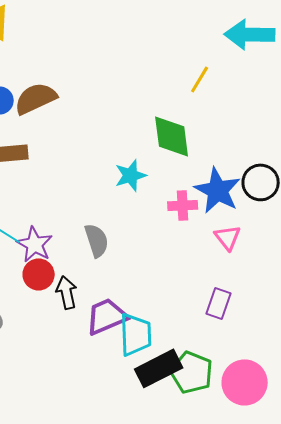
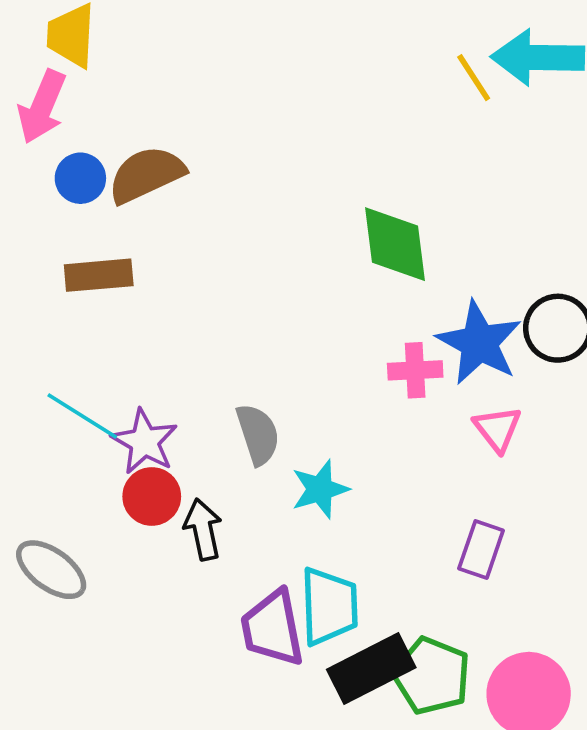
yellow line: (200, 79) -> (474, 78), moved, turned -64
cyan star: (131, 175) -> (320, 489), moved
purple trapezoid: (107, 316) -> (272, 628), moved, turned -78

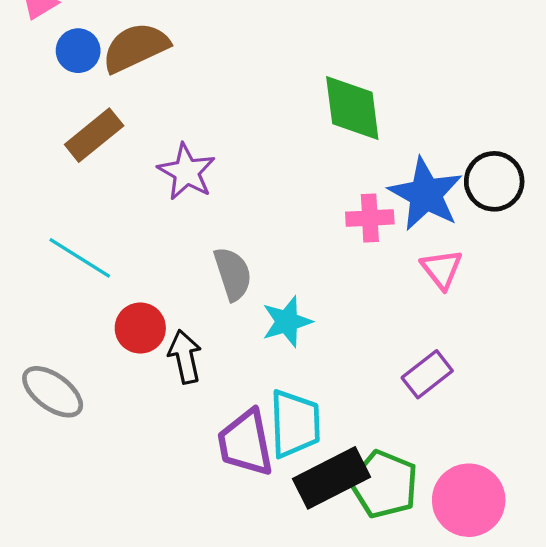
brown rectangle: (99, 275) -> (94, 135), turned -34
purple star: (144, 442) -> (187, 172), moved
purple rectangle: (481, 550) -> (427, 374), turned 33

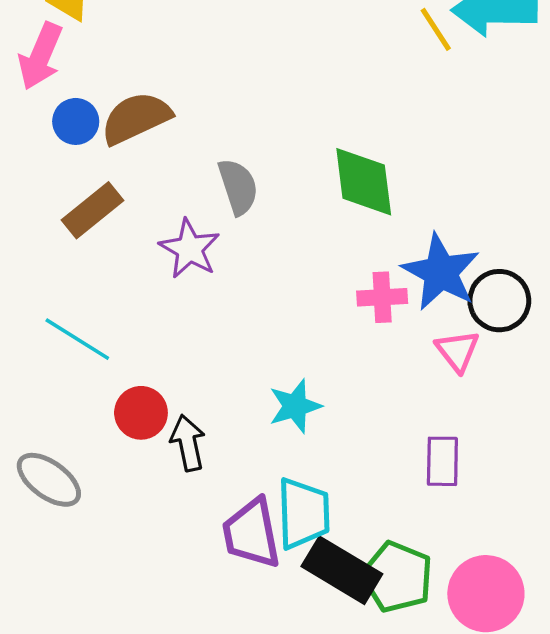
black circle: (494, 181) -> (499, 301), moved
gray semicircle: (233, 274) -> (238, 187), moved
purple rectangle: (427, 374) -> (442, 461), turned -51
black rectangle: (332, 478) -> (342, 570), turned 58

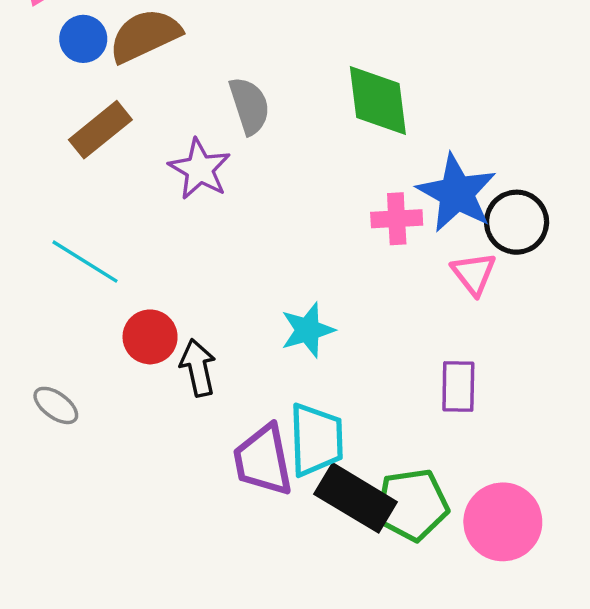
gray ellipse: (49, 480) -> (56, 405), size x0.7
green pentagon: (397, 577) -> (412, 505), turned -30

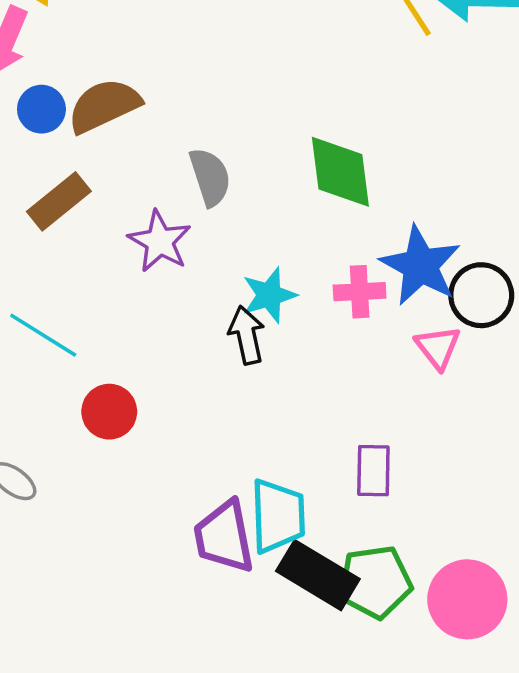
cyan star: (308, 330) -> (269, 295), moved
black arrow: (198, 368) -> (247, 335), moved
purple rectangle: (458, 387) -> (373, 471), moved

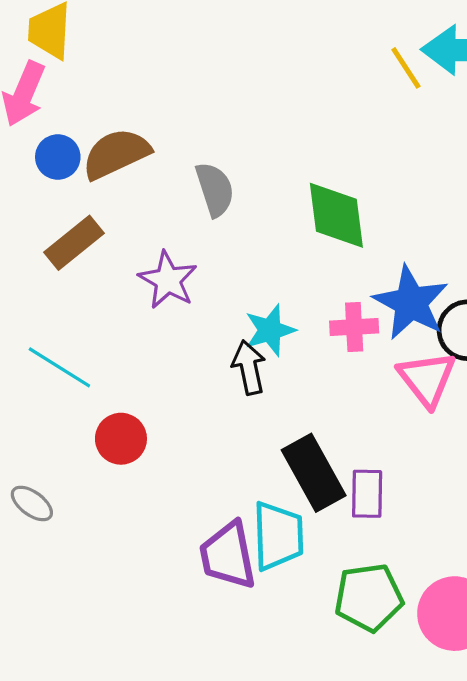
gray semicircle: (210, 177) -> (215, 189), moved
pink triangle: (438, 347) -> (427, 379), size x1.4
black rectangle: (318, 575) -> (314, 473), moved, turned 30

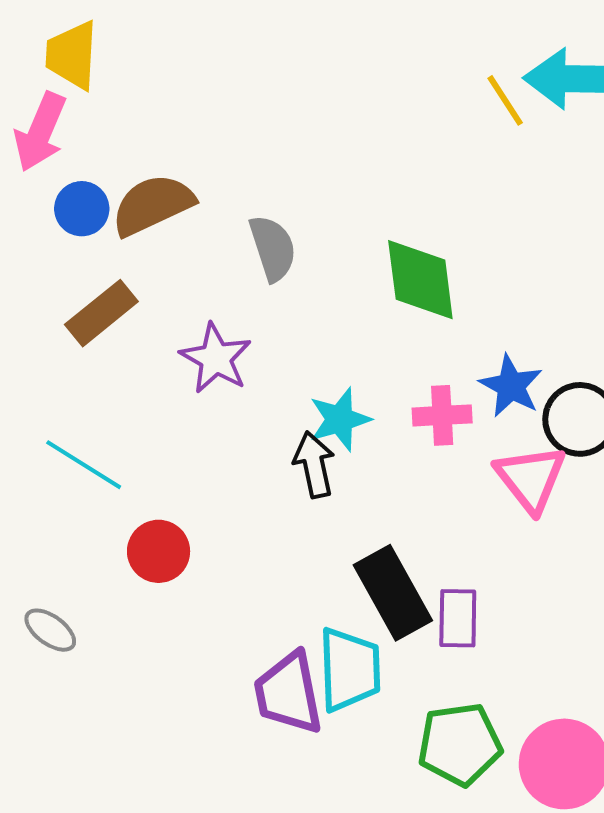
blue star: (411, 303) -> (511, 386), size x0.7

